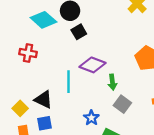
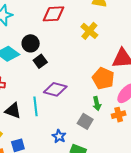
green arrow: (112, 82) -> (97, 104), moved
black triangle: (43, 100) -> (13, 111), moved

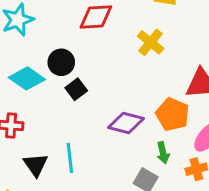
purple diamond: (55, 89) -> (126, 123), moved
black triangle: (13, 111) -> (36, 165), turned 36

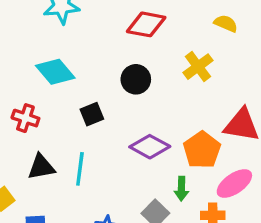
black circle: (61, 62) -> (136, 79), moved
black square: (76, 89) -> (92, 114), moved
black triangle: (36, 165) -> (41, 167), turned 40

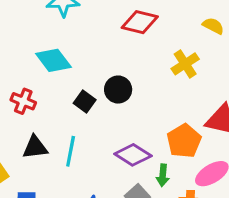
black circle: (136, 79) -> (118, 90), moved
black square: (92, 114) -> (85, 102), turned -35
purple diamond: (150, 147) -> (133, 155), moved

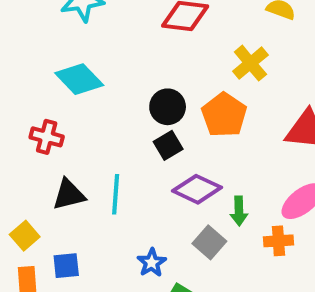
black square: (85, 102) -> (168, 145), moved, turned 30
orange pentagon: (184, 141) -> (224, 115), moved

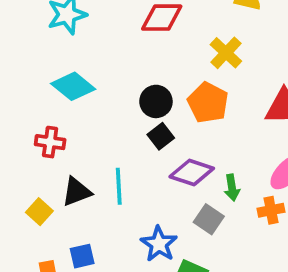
yellow square: (25, 236) -> (39, 212), moved
blue star: (152, 263) -> (159, 244), size x1.4

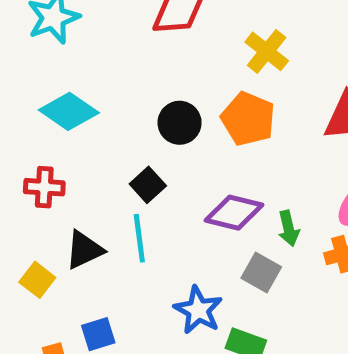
black square: (161, 136) -> (148, 185), moved

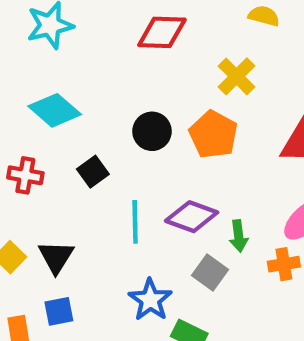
black square: (148, 185) -> (93, 172), moved
cyan line: (139, 238) -> (135, 222), moved
black triangle: (84, 250) -> (56, 257), moved, turned -39

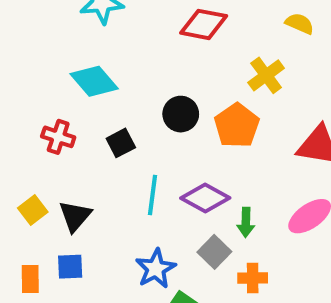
orange cross: (284, 264) -> (253, 278), moved

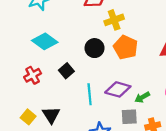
yellow cross: (266, 75) -> (114, 20), moved, turned 30
red cross: (58, 137) -> (33, 75), turned -35
green arrow: (246, 222) -> (142, 97), turned 72
gray square: (214, 252) -> (129, 117), turned -35

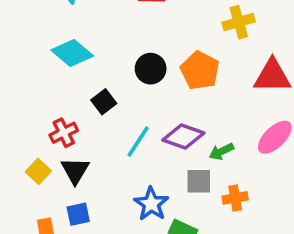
yellow cross: (114, 20) -> (239, 22), moved
red cross: (33, 75) -> (64, 133), moved
cyan line: (90, 94) -> (138, 142), turned 35

